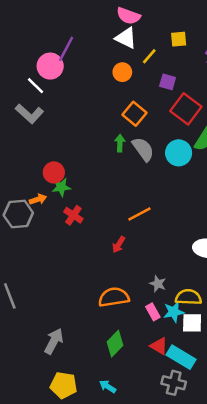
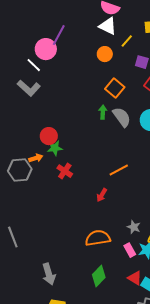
gray arrow: (54, 341) -> (49, 274), turned 135

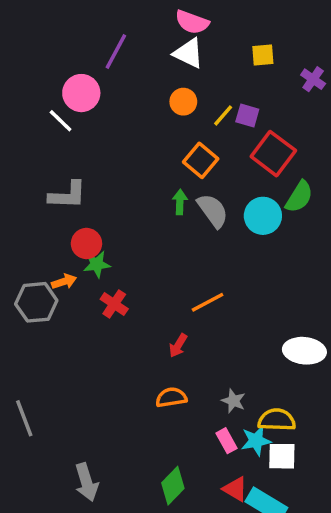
purple line: (59, 35) -> (116, 51), moved
yellow line: (127, 41) -> (223, 115), moved
gray L-shape: (29, 88) -> (67, 195), moved, turned -40
orange semicircle: (98, 238) -> (171, 397), moved, size x0.7

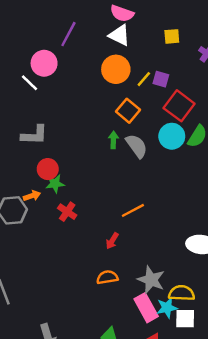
orange circle: (183, 102) -> (116, 69), size x1.5
cyan circle: (263, 216) -> (172, 136), moved
gray star: (233, 401) -> (151, 280), size x1.6
pink rectangle: (227, 441) -> (146, 308), size x1.6

